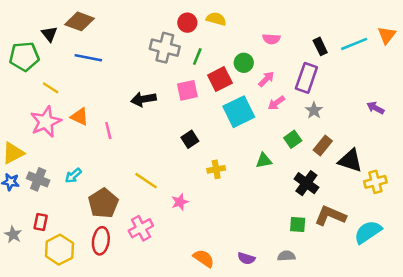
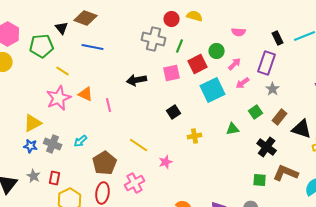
gray star: (13, 235) -> (34, 176), moved

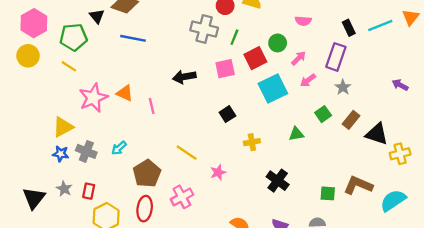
yellow line: (63, 71) -> (69, 66), moved
black cross: (267, 147) -> (278, 181), moved

